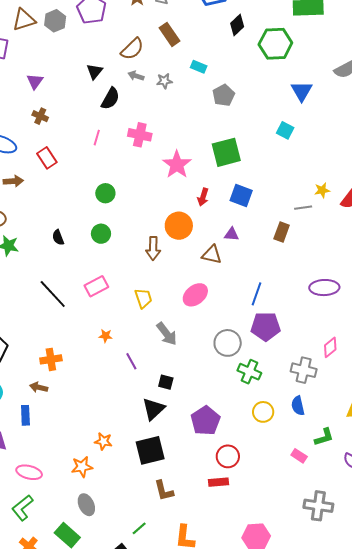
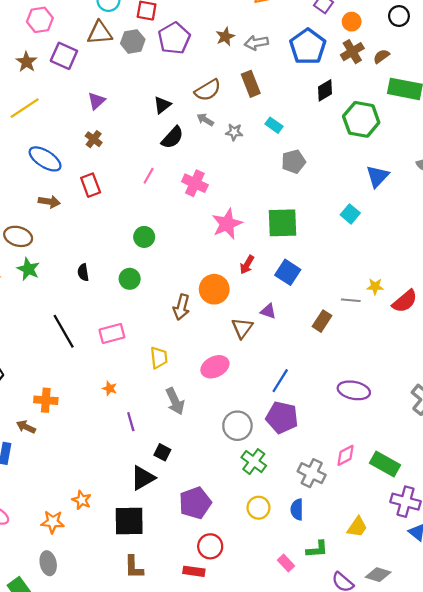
brown triangle: (212, 255) -> (242, 328), turned 40

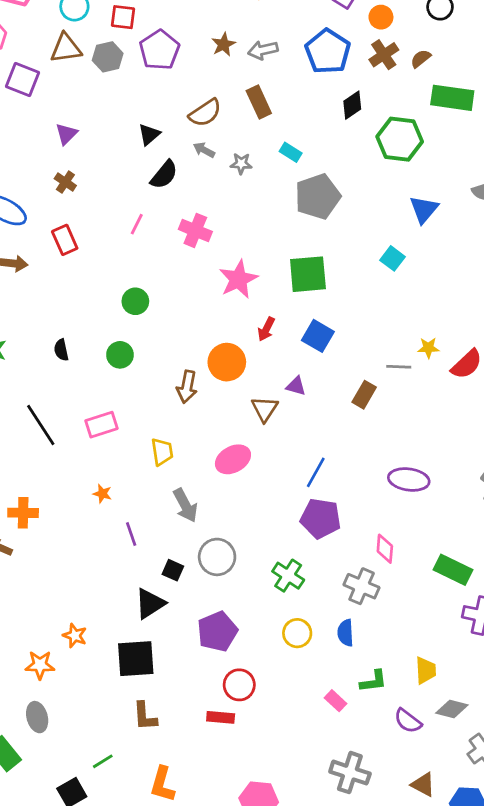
gray pentagon: (294, 162) -> (318, 197), size x1.5
gray circle: (237, 426) -> (217, 557), moved
pink diamond: (346, 455) -> (385, 549), moved, turned -55
yellow trapezoid: (357, 527) -> (426, 670), moved, turned -35

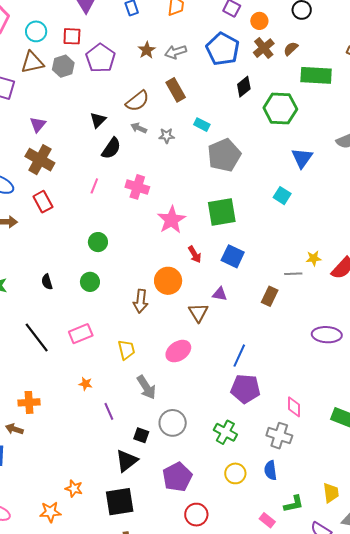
brown cross: (65, 182) -> (40, 160), size x1.8
red arrow: (266, 329) -> (195, 254), turned -54
purple ellipse: (409, 480) -> (327, 335), moved

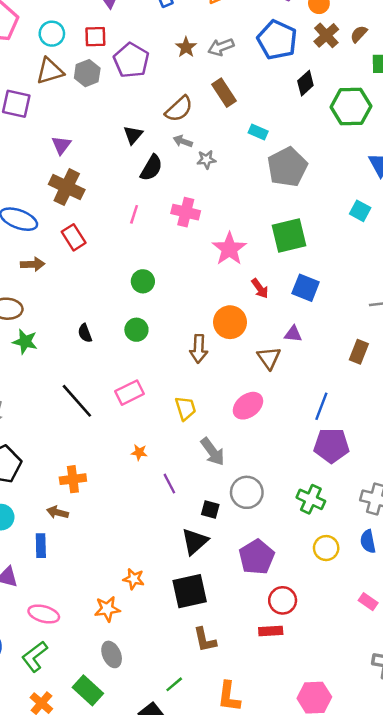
gray star: (167, 136) -> (206, 160), moved
brown rectangle: (270, 296) -> (359, 352), moved

